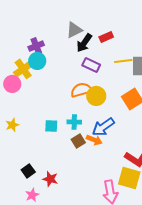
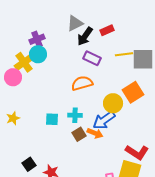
yellow circle: (96, 96) -> (113, 103), moved

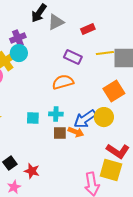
black arrow: (85, 36) -> (39, 13), moved
yellow circle: (113, 103) -> (104, 117), moved
brown square: (79, 134) -> (60, 133), turned 32

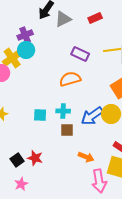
red rectangle: (88, 29) -> (95, 18), moved
orange arrow: (76, 132) -> (86, 157), moved
red star: (32, 171) -> (35, 158), moved

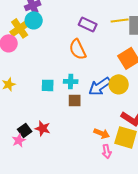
orange semicircle: (70, 79) -> (78, 49), turned -100
orange arrow: (86, 157) -> (102, 133), moved
pink arrow: (99, 181) -> (107, 151), size x0.6
pink star: (21, 184) -> (19, 140), moved

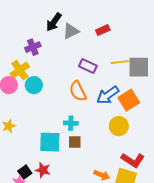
cyan circle: (34, 20) -> (34, 85), moved
cyan square: (48, 85) -> (50, 142), moved, size x1.6
blue arrow: (100, 86) -> (108, 95), moved

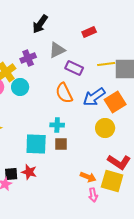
gray triangle: (71, 31) -> (57, 50), moved
purple cross: (33, 47) -> (28, 58), moved
black square: (25, 172) -> (11, 174), turned 32

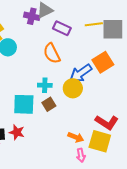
purple cross: (28, 58) -> (32, 16), moved, turned 35
blue arrow: (94, 97) -> (81, 73), moved
yellow circle: (105, 128) -> (73, 88), moved
brown square: (61, 144) -> (49, 104), turned -32

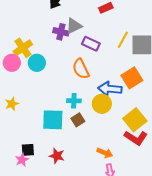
yellow line: (94, 24) -> (123, 40), turned -54
blue arrow: (81, 73) -> (110, 89), turned 40
red star: (17, 132) -> (57, 156), moved
yellow square: (100, 141) -> (135, 120), moved, turned 35

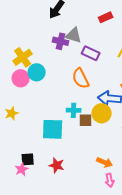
gray triangle: (74, 26) -> (74, 35), turned 42
pink circle: (12, 63) -> (21, 78), moved
brown square: (78, 120) -> (86, 120), moved, turned 32

